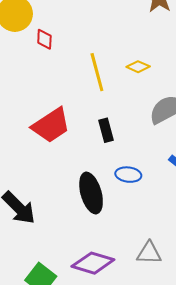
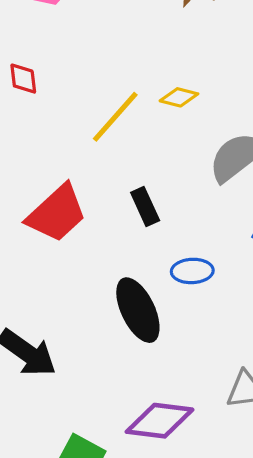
yellow line: (97, 72) -> (115, 117), turned 66

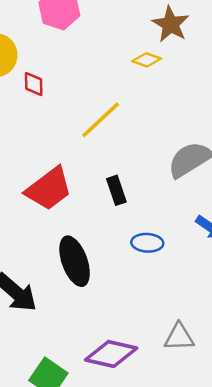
yellow diamond: (179, 97) -> (147, 60), moved
black ellipse: (138, 310) -> (75, 261), moved

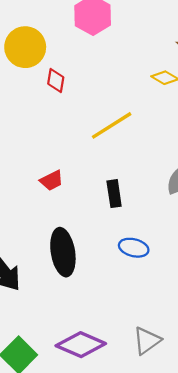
red trapezoid: (49, 189) -> (52, 180), size x0.5
gray triangle: (179, 337) -> (147, 341), turned -44

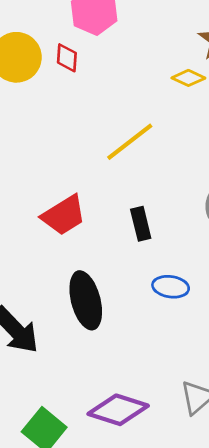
red diamond: (56, 80) -> (67, 58), moved
red trapezoid: (52, 180) -> (64, 215), size x1.6

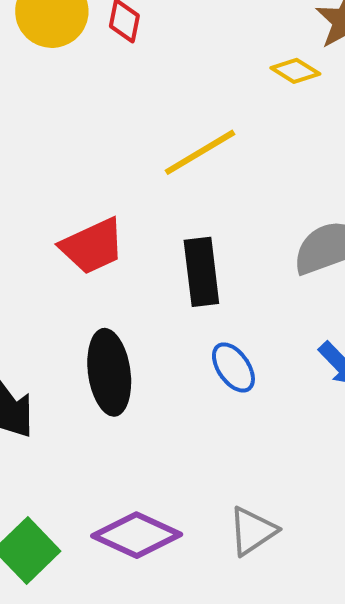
black rectangle: (141, 224) -> (201, 272), size x1.4
blue ellipse: (171, 287) -> (233, 367), turned 40

